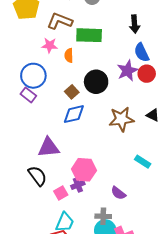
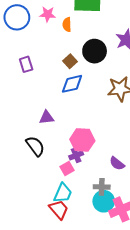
blue circle: (33, 76) -> (17, 17), moved
purple rectangle: (28, 95) -> (26, 64), turned 35
purple triangle: (49, 147) -> (46, 117), size x0.7
pink square: (61, 193) -> (67, 169), moved

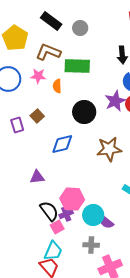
brown square: (70, 61) -> (37, 116), moved
black semicircle: (35, 146) -> (49, 211), moved
cyan circle: (104, 201) -> (93, 215), moved

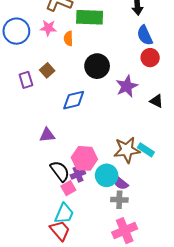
purple star: (115, 101) -> (127, 86), moved
brown star: (109, 149) -> (127, 150), moved
gray cross: (91, 245) -> (119, 200), moved

